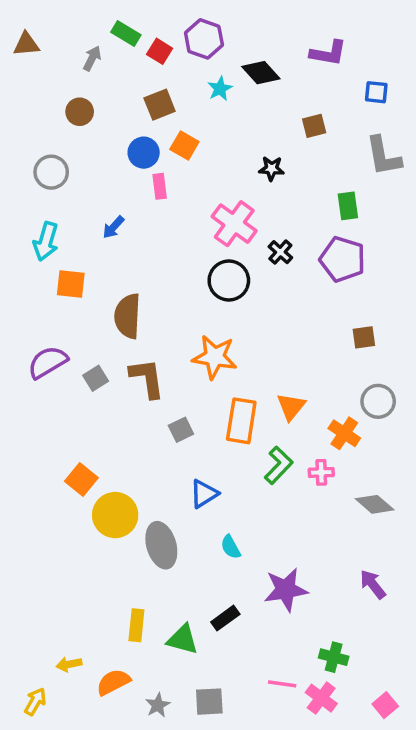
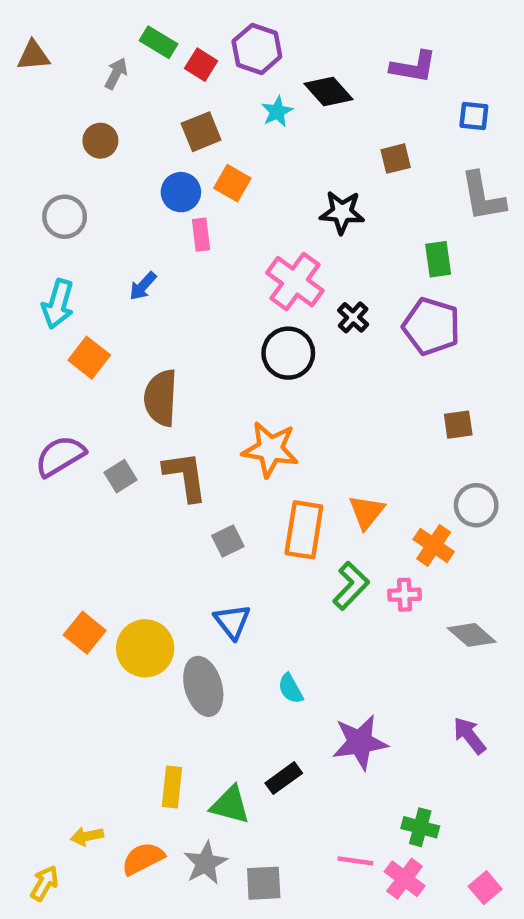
black star: (271, 169) -> (342, 212), size x1.4
orange square: (71, 284) -> (89, 358), turned 32
orange square: (81, 479) -> (85, 633), moved
blue triangle: (204, 494) -> (232, 622), moved, turned -36
gray star: (158, 705) -> (206, 863), moved, size x1.4

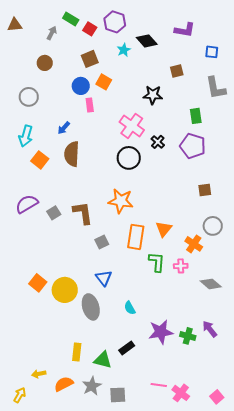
brown semicircle: (161, 398) -> (72, 154), moved
green L-shape: (351, 586) -> (157, 262), turned -40
green cross: (420, 827) -> (188, 336), moved

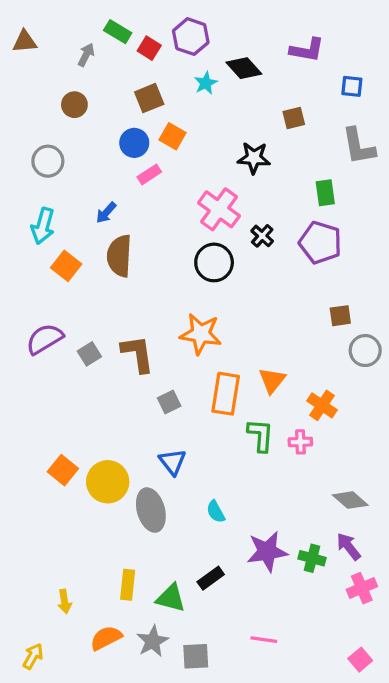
pink rectangle: (90, 105) -> (149, 174), turned 64
gray circle: (213, 226) -> (365, 351), moved
gray diamond: (211, 284) -> (350, 500), moved
yellow arrow: (39, 374) -> (64, 601), moved, turned -88
pink cross: (181, 393) -> (362, 588), moved, turned 30

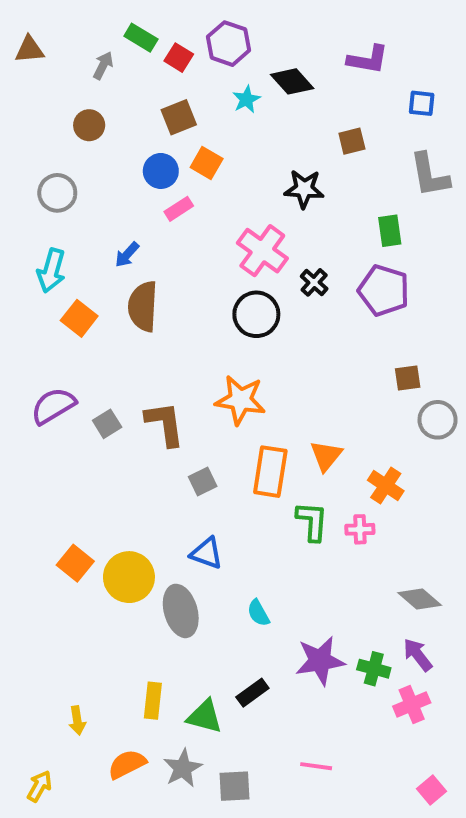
blue triangle: (172, 462) -> (207, 553), turned -32
pink cross: (362, 588) -> (412, 704), moved

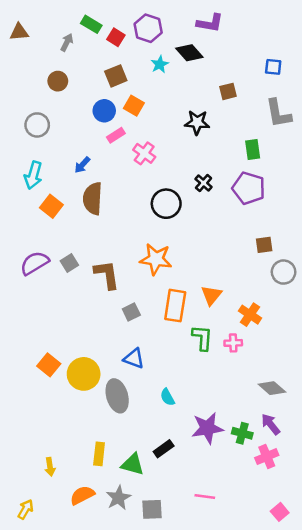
purple L-shape: (368, 60) -> (210, 23), moved
pink cross: (262, 251) -> (144, 153), moved, size x0.7
gray square: (107, 424) -> (69, 263), moved

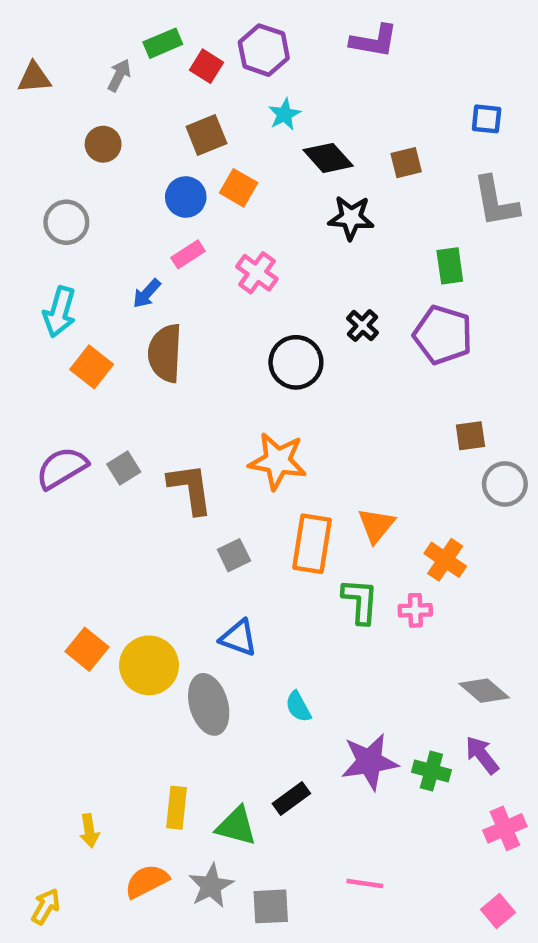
green rectangle: (91, 24) -> (163, 43), turned -54
brown triangle: (19, 32) -> (34, 78), moved
black diamond: (189, 53) -> (328, 158), moved
pink rectangle: (116, 135) -> (188, 254), moved
pink cross: (267, 456) -> (505, 828), moved

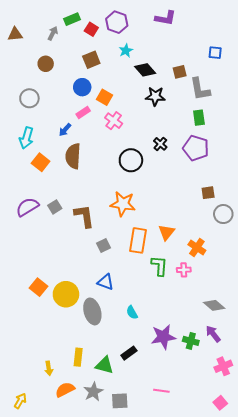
orange square: (239, 188) -> (105, 97), moved
gray L-shape: (496, 202) -> (200, 89), moved
yellow arrow: (89, 831) -> (49, 368), moved

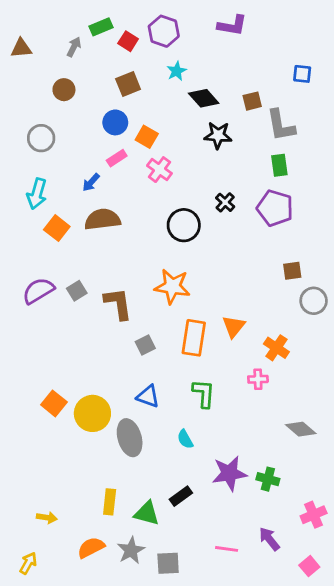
brown semicircle: (73, 156) -> (102, 219), turned 80
green L-shape: (159, 266) -> (204, 393), moved
purple arrow: (213, 334) -> (269, 539), moved
yellow arrow: (49, 368) -> (47, 518), moved, turned -72

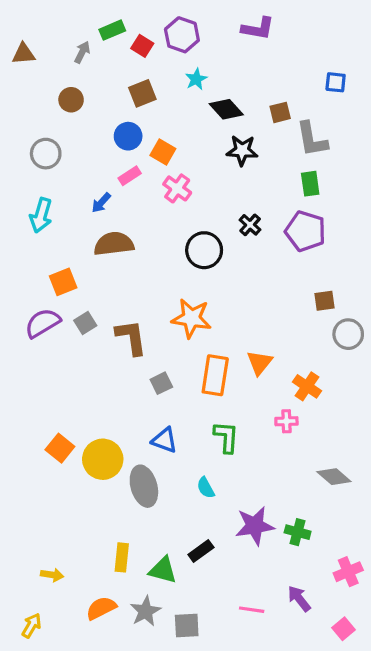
orange square: (57, 228) -> (63, 282), moved, turned 30

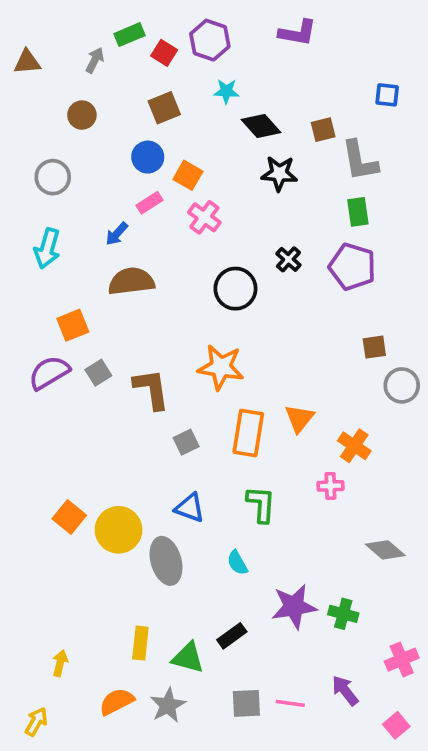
cyan star: (196, 79) -> (226, 91), turned 30
yellow arrow: (52, 575) -> (60, 663), turned -85
gray square: (187, 626) -> (246, 703), moved

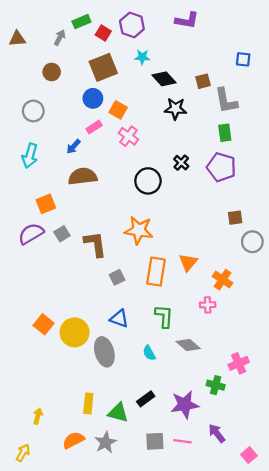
brown square: (164, 108) -> (103, 67), size x1.4
gray diamond: (385, 550) -> (188, 345), moved
purple star: (294, 607) -> (185, 405), moved
pink cross: (402, 660) -> (239, 363), moved

